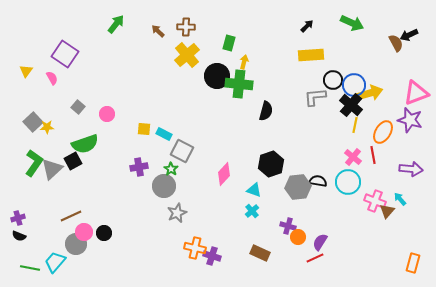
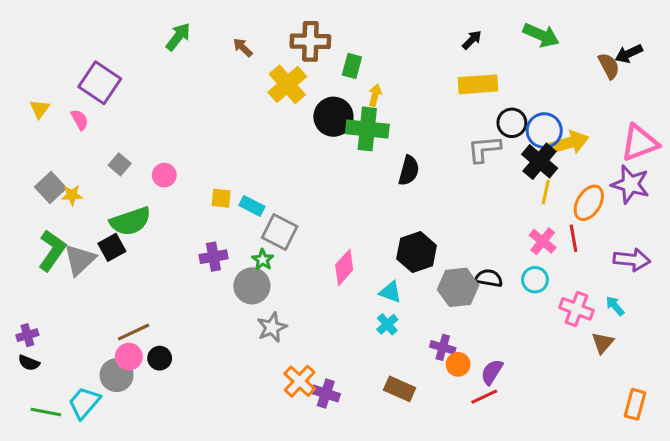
brown cross: (186, 27) -> (310, 41), moved, size x1.4
cyan circle: (348, 182) -> (535, 280), size x0.7
brown triangle: (387, 211) -> (603, 343), moved
brown line: (71, 216) -> (133, 332), moved
orange cross: (195, 248) -> (300, 381), turned 30

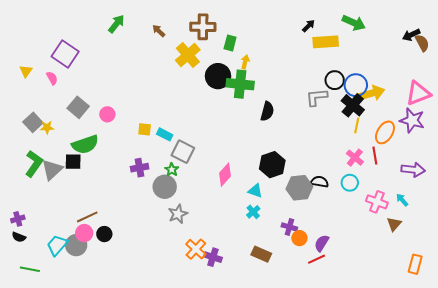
brown semicircle: (609, 66) -> (422, 43), moved
yellow rectangle: (478, 84) -> (326, 42), moved
gray square: (120, 164) -> (78, 107), size x1.5
black square: (112, 247) -> (73, 162), turned 30
cyan trapezoid: (84, 403) -> (57, 245), moved

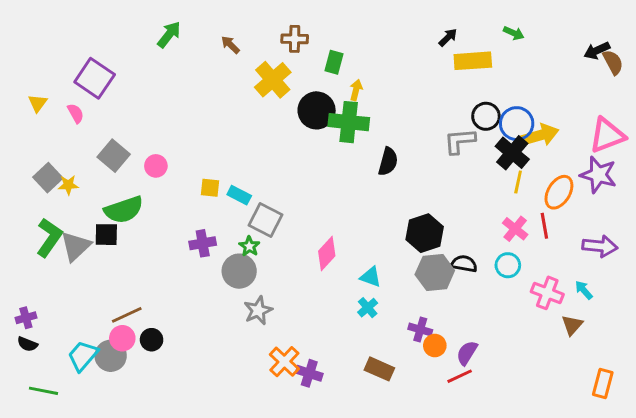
green arrow: (354, 23) -> (514, 33), size x0.6
brown cross: (203, 27) -> (295, 39), size x0.7
black hexagon: (272, 165) -> (425, 233), moved

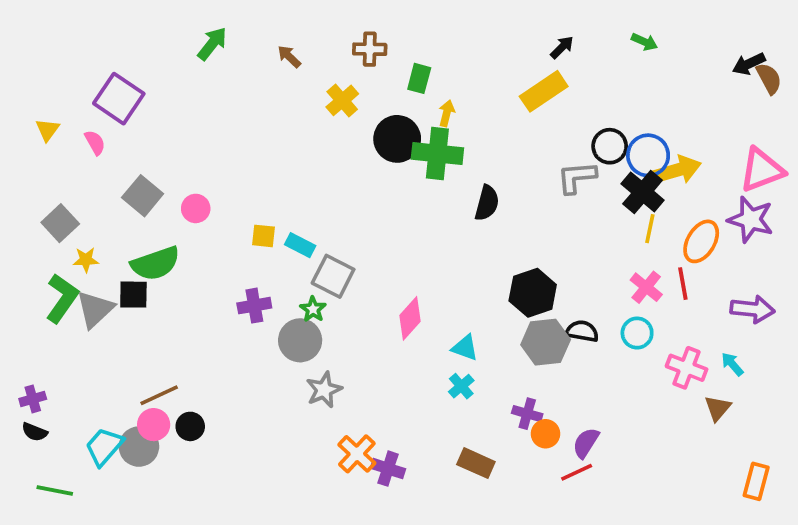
yellow rectangle: (473, 61) -> (544, 91), moved, turned -30
yellow cross: (273, 80) -> (342, 100), size x0.7
yellow star: (68, 185) -> (86, 260), moved

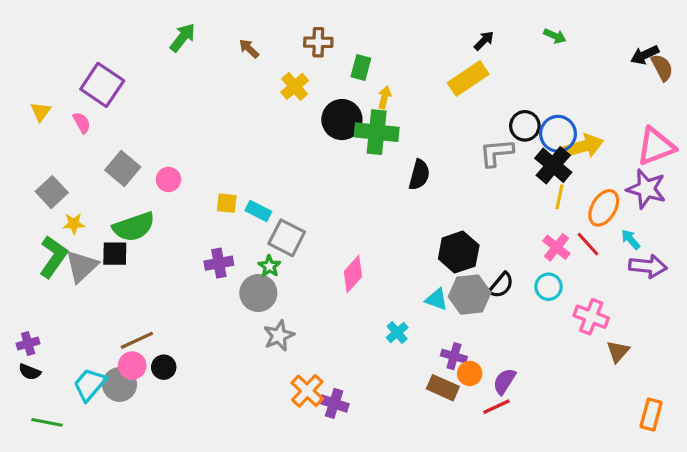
red line: (683, 284) -> (588, 244), turned -32
black semicircle: (582, 331) -> (501, 285), turned 120
cyan triangle: (465, 348) -> (437, 299), moved
cyan arrow: (732, 364) -> (631, 239), moved
brown rectangle: (476, 463) -> (443, 388), moved

